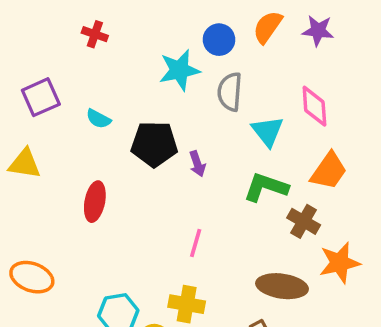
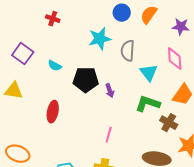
purple star: (318, 31) -> (181, 27), moved
blue circle: (219, 40) -> (122, 13), moved
purple square: (41, 97) -> (23, 54), turned -30

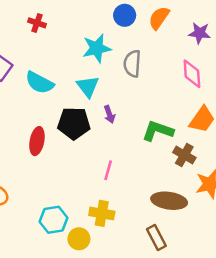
cyan semicircle: (55, 66) -> (40, 83), size x1.6
cyan triangle: (149, 73) -> (88, 86), moved
black pentagon: (86, 80) -> (74, 123), moved

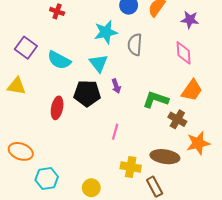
yellow cross: (102, 213) -> (131, 167), moved
cyan hexagon: (54, 220) -> (47, 178), moved

